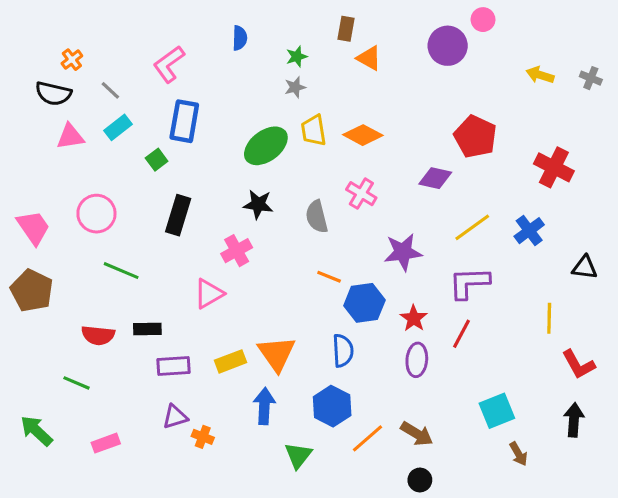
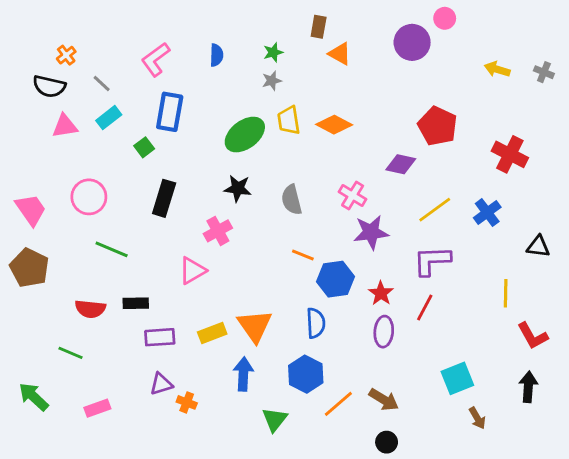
blue semicircle: (240, 38) -> (216, 55), moved
pink cross: (361, 194) -> (353, 195), moved

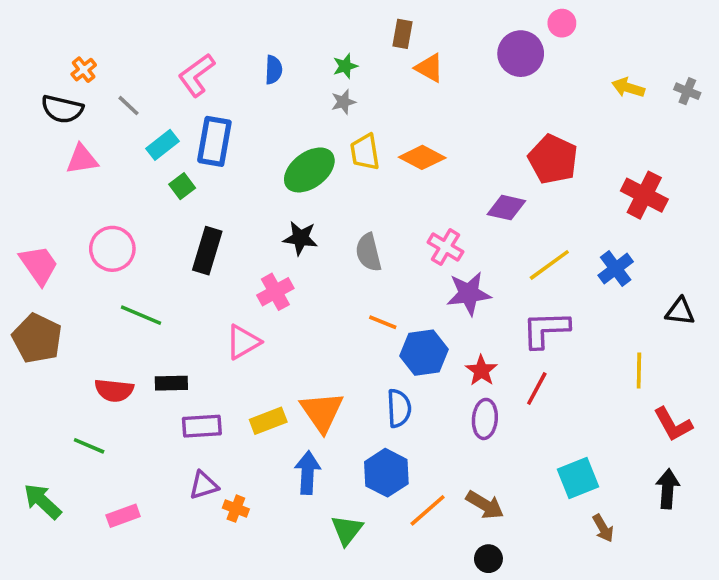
cyan rectangle: (109, 118) -> (162, 145), moved

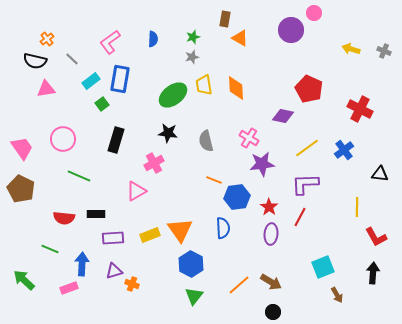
orange diamond: (422, 157) -> (236, 88), turned 60
blue arrow: (308, 473) -> (82, 264), moved
blue hexagon: (386, 473) -> (191, 264), moved

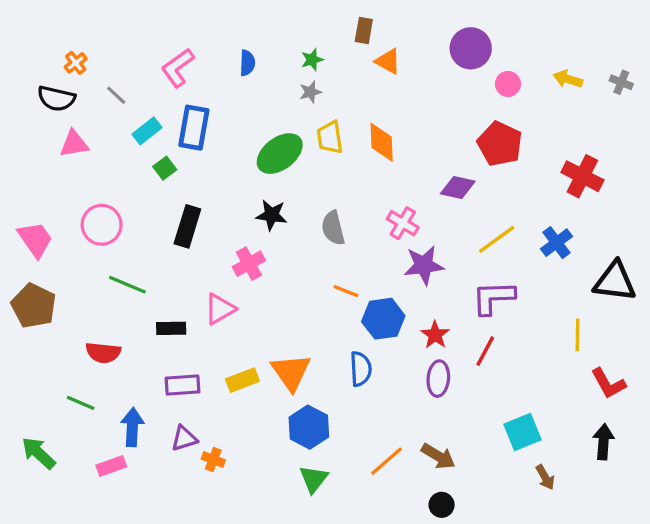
pink circle: (314, 13) -> (508, 84), moved
black triangle: (380, 174) -> (615, 281), size x1.6
black rectangle: (96, 214) -> (171, 328), moved

